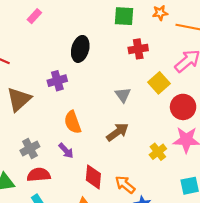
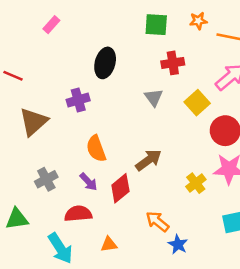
gray triangle: (123, 95) -> (154, 97), moved
red semicircle: (39, 175) -> (78, 214), moved
red diamond: (93, 177) -> (120, 188), moved, turned 45

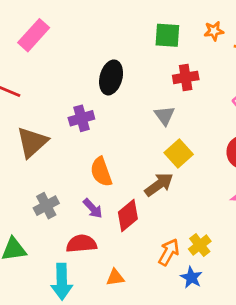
pink rectangle: (51, 25) -> (34, 35), moved, size x1.6
yellow square: (197, 103) -> (179, 154), moved
yellow cross: (196, 183) -> (200, 245), moved
orange arrow: (157, 221) -> (169, 252), turned 80
cyan arrow: (60, 248) -> (62, 282), turned 32

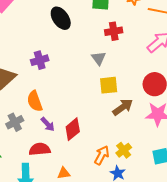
black ellipse: (111, 77) -> (61, 18), moved, turned -50
yellow square: (179, 154) -> (109, 85), turned 36
orange semicircle: (101, 172) -> (35, 101), moved
brown arrow: (159, 184) -> (123, 107), moved

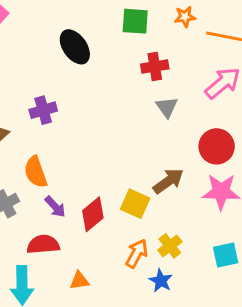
gray triangle: (99, 58) -> (167, 107), moved
yellow square: (109, 85) -> (135, 204), moved, turned 30

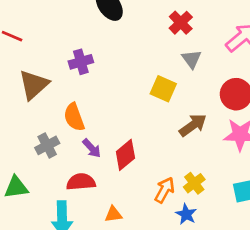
red cross: (155, 66) -> (181, 23), turned -35
yellow square: (135, 204) -> (163, 89), moved

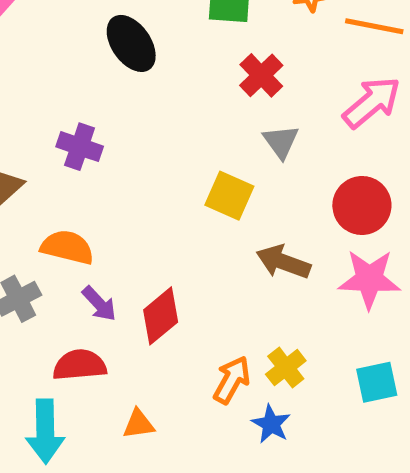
purple cross: (81, 62) -> (80, 147), turned 35
orange semicircle: (74, 117) -> (67, 247), turned 124
brown arrow: (193, 125) -> (283, 262), turned -124

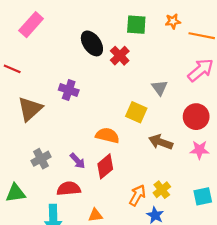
red cross: (261, 75) -> (120, 56), moved
orange semicircle: (67, 247) -> (107, 135), moved
pink star: (369, 279) -> (199, 150), size x0.7

